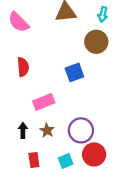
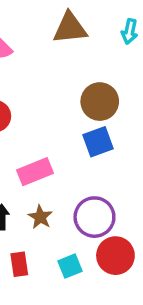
brown circle: (96, 42) -> (100, 102), moved
blue square: (74, 72) -> (98, 142), moved

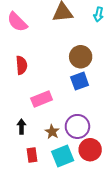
brown star: (40, 217) -> (52, 132), moved
cyan square: (70, 266) -> (63, 156), size x1.5

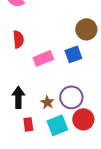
brown circle: (81, 57) -> (86, 29), moved
pink rectangle: (42, 99) -> (43, 58), moved
black arrow: (21, 126) -> (18, 97), size x1.5

